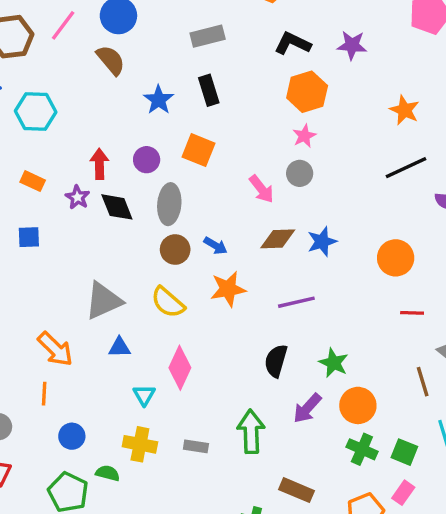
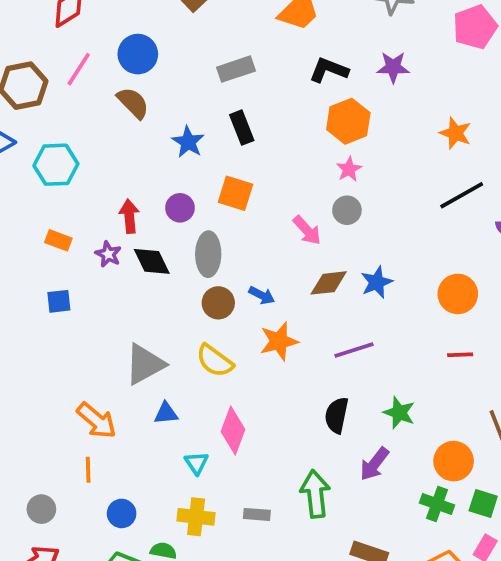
red line: (412, 313) -> (460, 355), moved
orange circle: (358, 405) -> (454, 461), moved

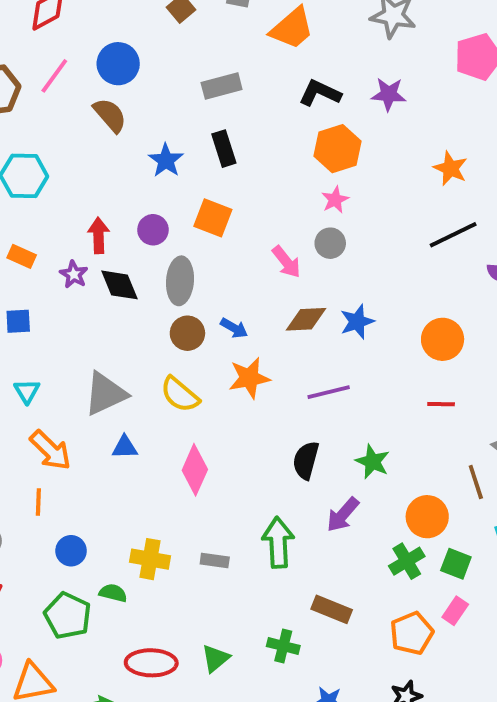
cyan triangle: (196, 463) -> (27, 391), moved
green cross: (437, 504) -> (407, 561), turned 36

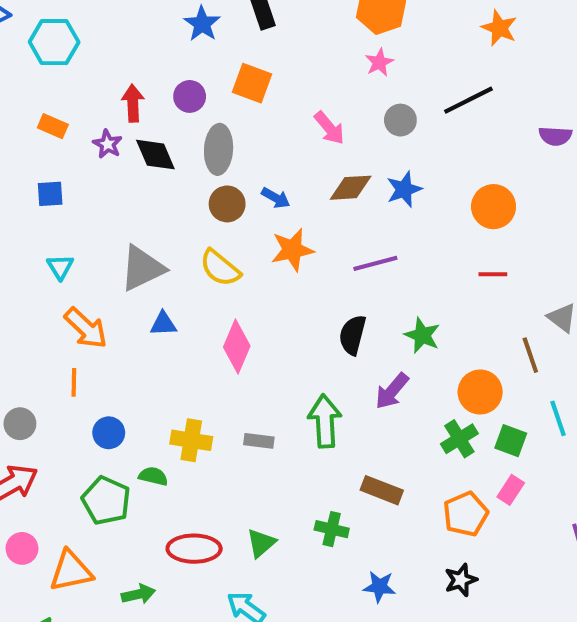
black line: (453, 235) -> (468, 100), moved
gray circle: (330, 243) -> (400, 120), moved

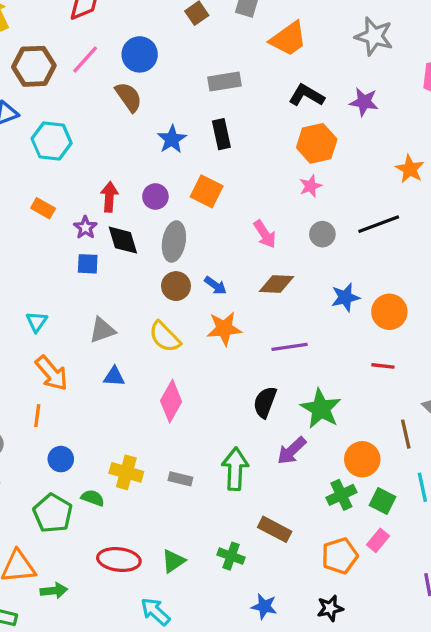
blue star: (404, 189) -> (345, 297), moved
blue square: (50, 194) -> (88, 264), moved
gray triangle: (142, 268) -> (102, 330), size x0.7
green star: (422, 335) -> (321, 409), size x1.4
green arrow: (138, 594) -> (54, 591), moved

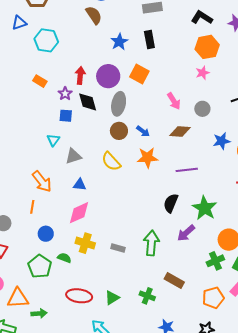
purple circle: (155, 197) -> (108, 76), size x1.5
gray circle: (322, 234) -> (202, 109), moved
cyan triangle: (37, 322) -> (53, 140), moved
pink diamond: (171, 401) -> (79, 213), moved, turned 35

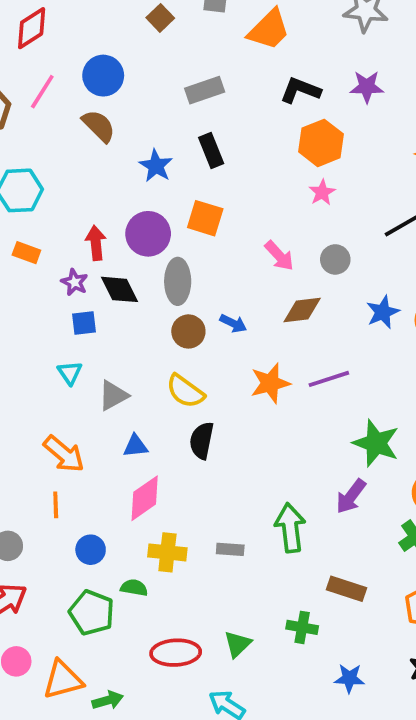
orange rectangle: (40, 81) -> (26, 253), moved
orange star: (147, 158) -> (270, 383), moved
black semicircle: (171, 203) -> (202, 441), moved

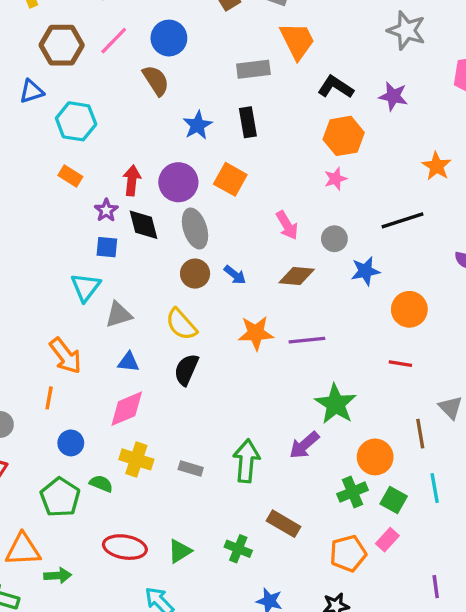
orange trapezoid: (269, 30) -> (297, 41), moved, turned -84
gray ellipse: (178, 281) -> (195, 228), turned -30
blue star: (383, 312) -> (365, 271), moved
cyan triangle: (70, 373) -> (86, 287), size x1.4

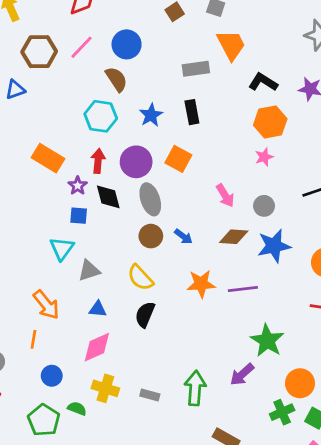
cyan hexagon: (76, 121) -> (101, 116), moved
orange rectangle: (70, 176) -> (48, 158), size x1.6
blue star: (365, 271) -> (274, 246), moved, size x1.4

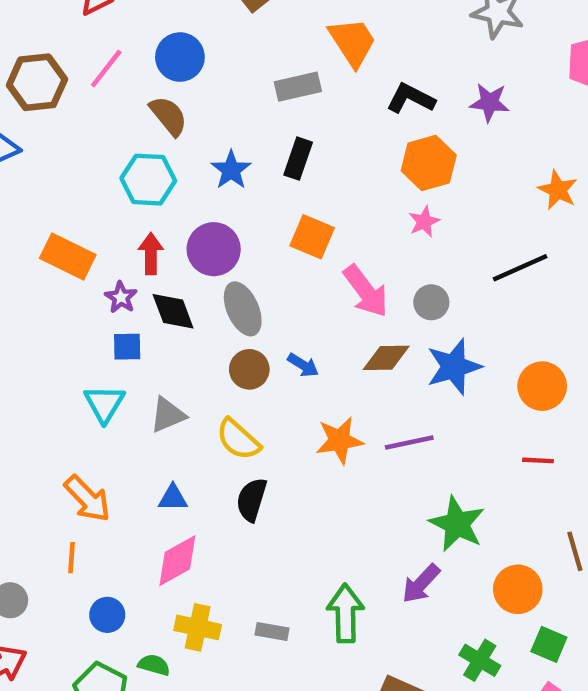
black rectangle: (192, 112) -> (298, 159), turned 35
orange square: (178, 159) -> (312, 237), moved
pink arrow: (225, 195) -> (366, 291), size x1.4
gray triangle: (89, 271) -> (168, 415), moved
green cross: (282, 412) -> (480, 660), moved, turned -30

